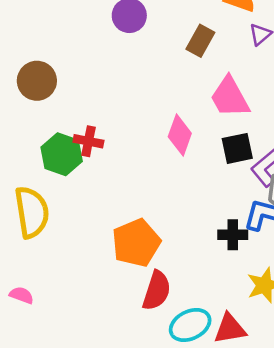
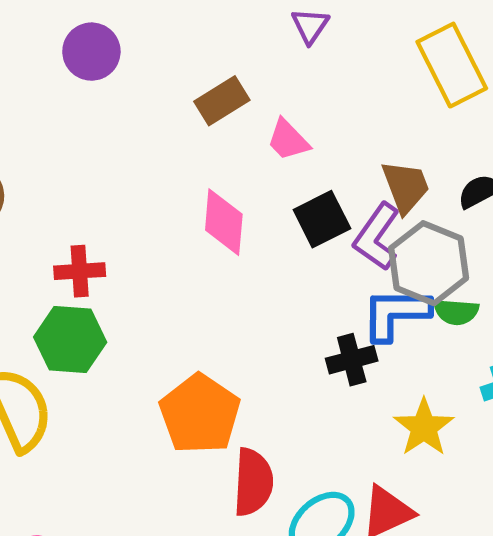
brown rectangle: (200, 41) -> (222, 101), moved, turned 44
pink trapezoid: (230, 97) -> (288, 140), size x0.6
green hexagon: (62, 154) -> (70, 340), moved

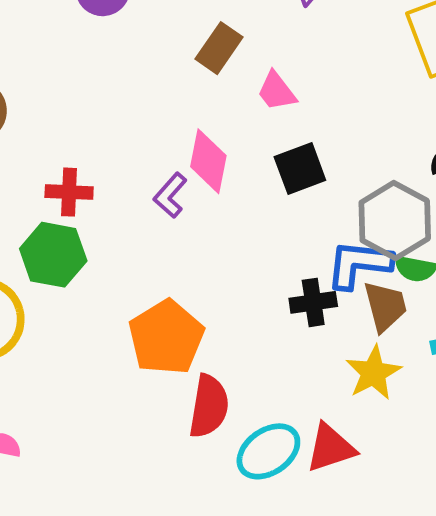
brown rectangle: (222, 101) -> (219, 48), turned -30
brown trapezoid: (406, 187) -> (385, 306), moved
purple L-shape: (377, 237) -> (170, 195), moved, size x0.7

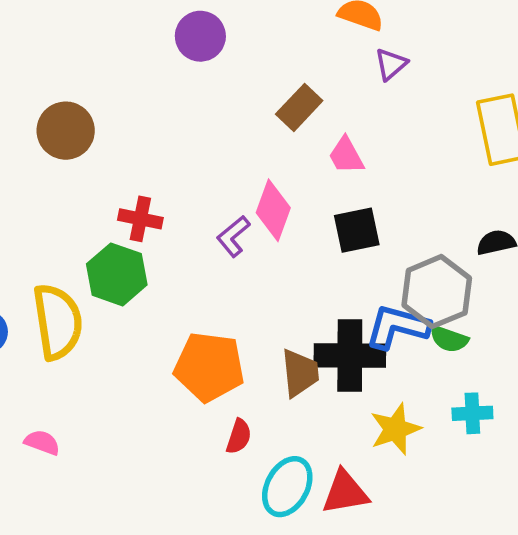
black cross: (313, 302) -> (350, 356), size x1.6
brown trapezoid: (385, 306) -> (300, 373), moved
orange pentagon: (166, 337) -> (209, 367), turned 30
red semicircle: (209, 406) -> (239, 436), size x0.6
cyan ellipse: (268, 451) -> (287, 487), turned -36

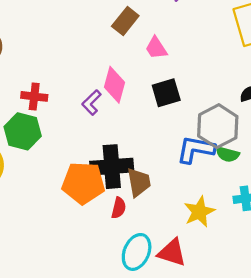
black cross: (350, 356) -> (112, 167), moved
red semicircle: (239, 436) -> (119, 208), moved
red triangle: (345, 492) -> (172, 252), turned 32

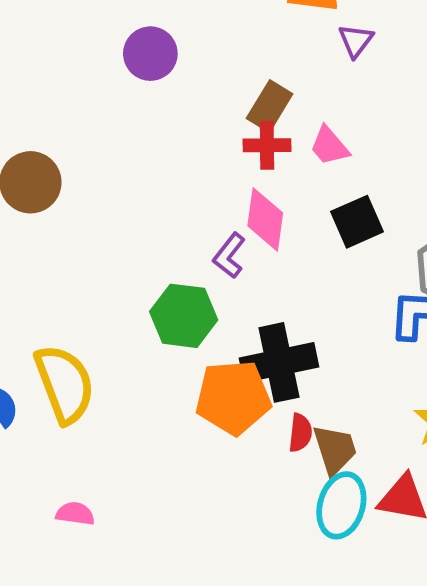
red cross: (34, 96) -> (267, 145), moved
green hexagon: (23, 131) -> (184, 316), moved
brown trapezoid: (139, 182) -> (335, 449), moved

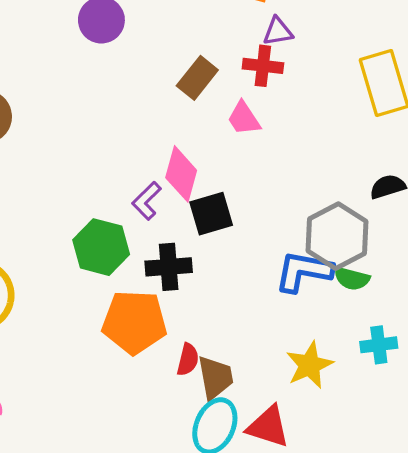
purple triangle: (356, 41) -> (278, 31), turned 36
red cross: (267, 145) -> (263, 66), moved
black square: (357, 222) -> (211, 214), moved
black cross: (279, 362) -> (169, 267), moved, size x0.7

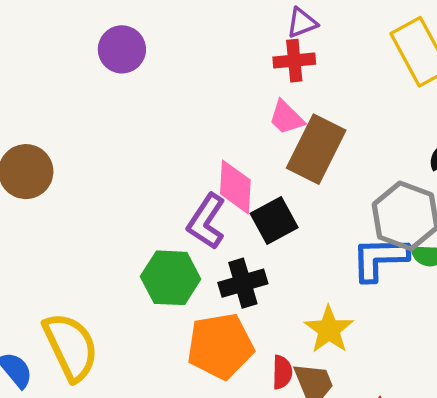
brown rectangle: (197, 78) -> (316, 149), moved, size x1.5
purple L-shape: (147, 201) -> (206, 221), size x1.4
yellow star: (309, 365) -> (329, 330), moved

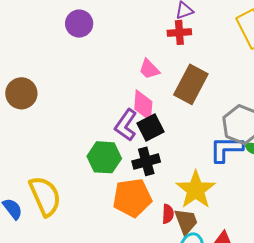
pink trapezoid: (286, 118) -> (149, 69), moved
black square: (274, 221) -> (150, 128), moved
yellow star: (329, 330) -> (196, 190), size x1.4

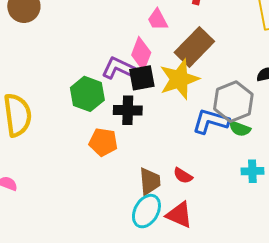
purple L-shape: (126, 125) -> (118, 68), turned 64
yellow star: (196, 190) -> (179, 79), moved
orange pentagon: (132, 198) -> (103, 142), size x0.7
red semicircle: (168, 214) -> (183, 176), moved, turned 102

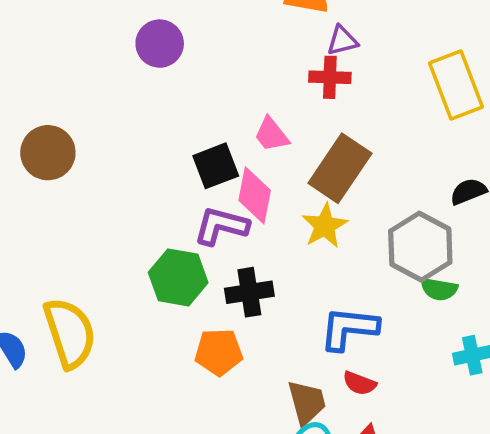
black square: (142, 78) -> (216, 166), moved
yellow star: (179, 79) -> (325, 226), size x0.7
blue L-shape: (211, 121) -> (349, 328), moved

